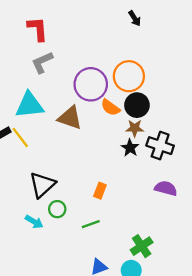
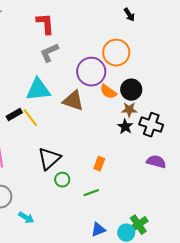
orange circle: (129, 76) -> (116, 53), moved
cyan arrow: (34, 222) -> (26, 218), moved
green cross: (142, 246) -> (138, 225), moved

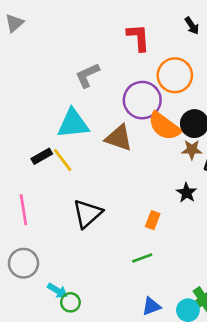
red L-shape: (45, 24) -> (138, 37), moved
orange semicircle: (108, 92) -> (164, 126), size x1.5
black star: (125, 127) -> (187, 193), moved
green circle: (62, 180) -> (70, 302), moved

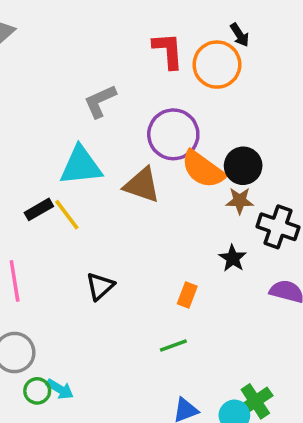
orange circle: (175, 75) -> (217, 65), moved
black triangle: (87, 214) -> (100, 286), size x0.7
green circle: (70, 302) -> (37, 391), moved

